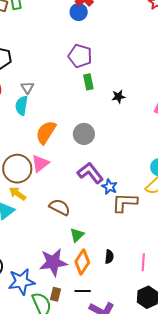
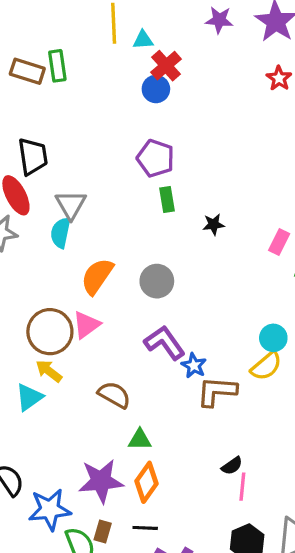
gray triangle: (27, 88) -> (71, 205), size x1.5
green triangle: (77, 235) -> (140, 440), turned 42
black semicircle: (109, 257) -> (232, 466), moved, turned 48

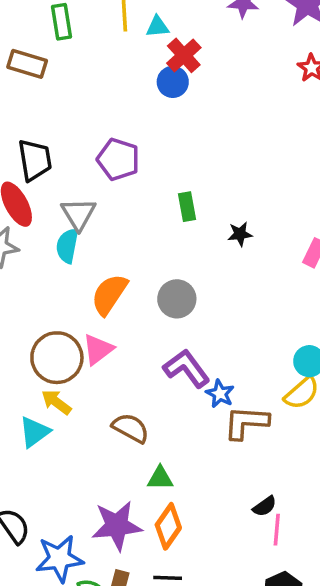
green rectangle: (57, 66) -> (62, 22), moved
purple pentagon: (156, 158) -> (118, 159), moved

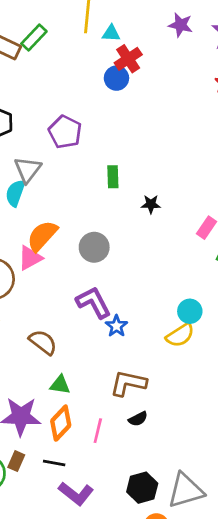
green rectangle: (62, 22) -> (34, 38), moved, turned 44
pink triangle: (98, 349) -> (30, 258), moved
brown L-shape: (246, 423) -> (128, 383), moved
pink line: (277, 530) -> (98, 431), moved

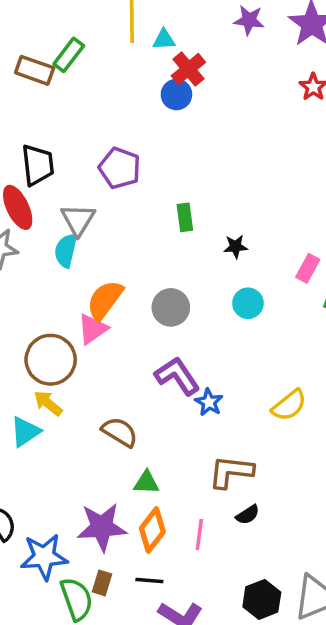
cyan circle: (190, 311) -> (248, 303), moved

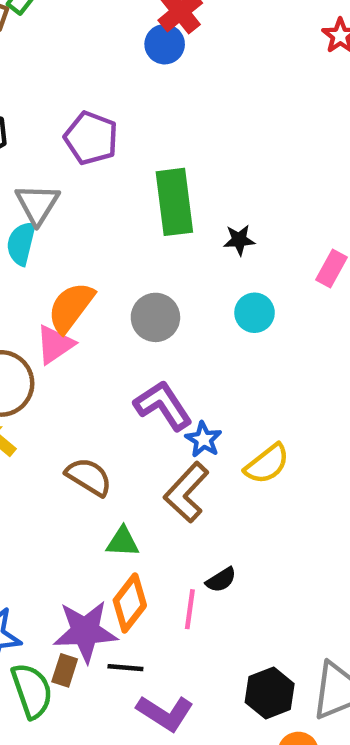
green rectangle: (185, 217) -> (174, 202), size x1.8
yellow semicircle: (289, 405) -> (267, 464), moved
brown L-shape: (231, 472) -> (186, 492), moved, turned -54
black semicircle: (248, 515) -> (221, 580), moved
purple star: (102, 527) -> (85, 631), moved

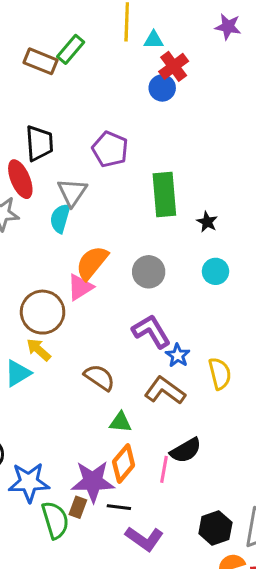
black star: (239, 240) -> (207, 222), turned 30
yellow semicircle: (267, 464) -> (220, 374), turned -68
brown L-shape: (186, 492) -> (165, 390), turned 81
black semicircle: (221, 580) -> (186, 450), size x1.5

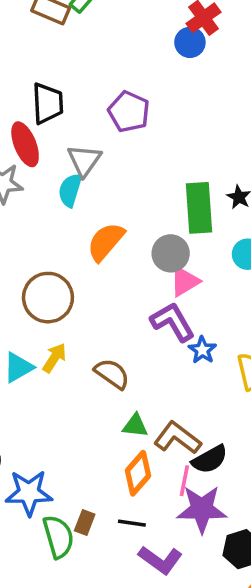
green rectangle: (164, 195) -> (199, 208), moved
pink triangle: (80, 287) -> (185, 281), moved
yellow arrow: (39, 350) -> (54, 358), moved, turned 80
brown L-shape: (165, 390) -> (177, 438), moved
purple star: (93, 482) -> (202, 509), moved

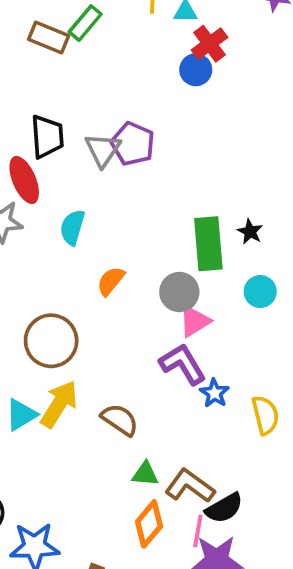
gray triangle: (84, 160) -> (103, 150), moved
orange semicircle: (106, 242) -> (111, 281), size x0.7
yellow arrow: (54, 358) -> (59, 404), size x1.5

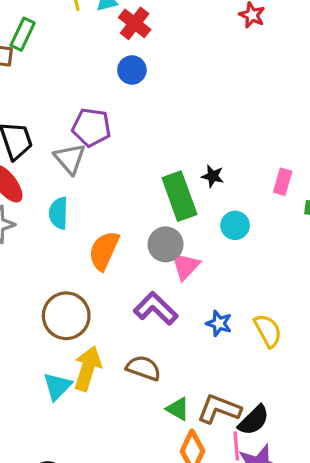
blue circle: (196, 70) -> (132, 70), moved
gray triangle: (103, 150) -> (70, 159), moved
orange semicircle: (111, 281) -> (104, 251), size x1.4
purple L-shape: (183, 364) -> (156, 309), moved
green triangle: (145, 474) -> (178, 409), turned 40

